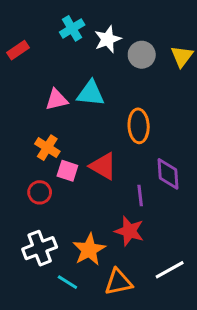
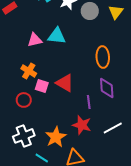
orange ellipse: (139, 126) -> (103, 57), moved
white line: (170, 270) -> (113, 128), moved

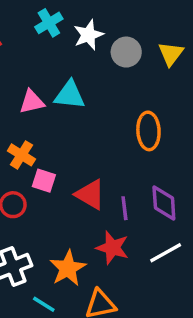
red triangle: (65, 83) -> (90, 194), moved
purple diamond: (107, 88) -> (164, 203), moved

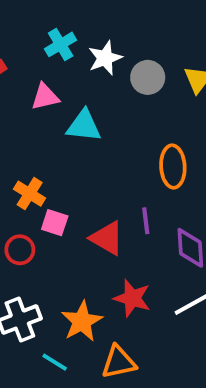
pink triangle: (32, 102) -> (45, 97), moved
purple line: (124, 208) -> (146, 221), moved

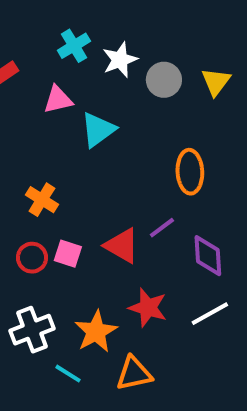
cyan triangle: (84, 126) -> (98, 130), turned -42
purple line: (146, 221) -> (162, 228), turned 60
pink square: (55, 223) -> (68, 254), moved

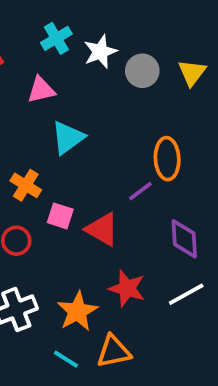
cyan triangle: (98, 130) -> (68, 138), moved
purple line: (162, 228) -> (140, 191), moved
pink square: (68, 254) -> (60, 216), moved
cyan line: (68, 374) -> (66, 359), moved

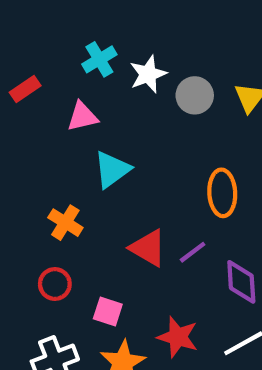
purple line: (140, 191) -> (193, 252), moved
pink square: (60, 216) -> (108, 312), moved
red triangle: (102, 229) -> (148, 248), moved

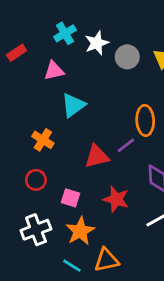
red triangle: (148, 248) -> (97, 156), turned -44
purple line: (193, 252) -> (126, 145), moved
red star: (178, 337) -> (116, 199), moved

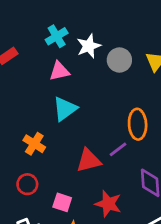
pink triangle: (54, 71) -> (59, 71), moved

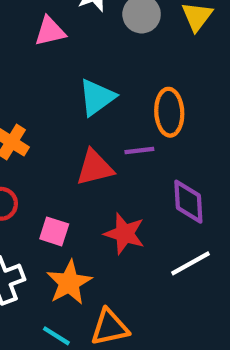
cyan triangle: (65, 109) -> (97, 97), moved
purple line: (118, 149) -> (139, 151), turned 30

